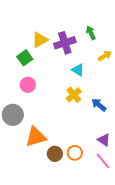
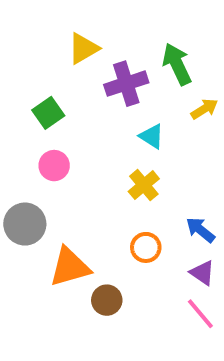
green arrow: (91, 33) -> (177, 64), size x1.5
yellow triangle: (40, 40) -> (83, 48), moved
blue arrow: (99, 105) -> (200, 230), moved
orange circle: (75, 153) -> (146, 247), moved

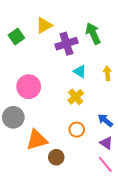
yellow arrow: (204, 109) -> (107, 73), moved, turned -64
green square: (48, 113) -> (16, 37), moved
pink circle: (54, 166) -> (29, 87), size x1.5

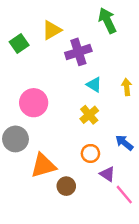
green arrow: (93, 33) -> (107, 21), moved
purple triangle: (106, 143) -> (107, 174), moved

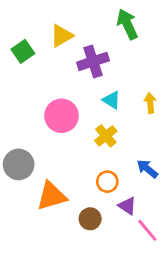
pink circle: (34, 103) -> (62, 116), moved
brown circle: (66, 186) -> (90, 219), moved

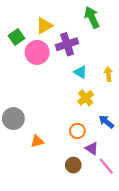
pink circle: (62, 116) -> (37, 52), moved
yellow cross: (106, 136) -> (86, 98), moved
orange triangle: (51, 196) -> (37, 141), size x0.6
brown circle: (90, 219) -> (73, 165), moved

